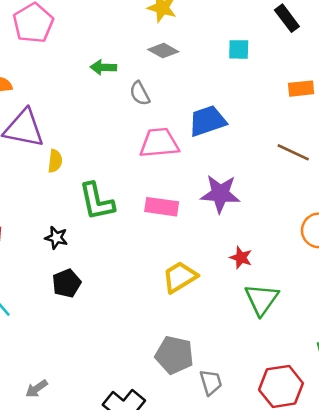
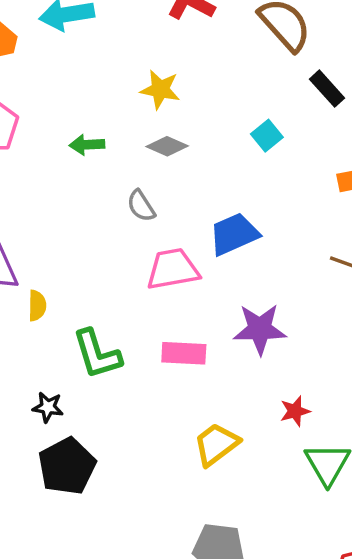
cyan square: (239, 49) -> (267, 136), turned -35
green arrow: (103, 67) -> (87, 145), moved
red star: (241, 258) -> (295, 411), turned -30
black pentagon: (67, 283) -> (67, 466), size x1.5

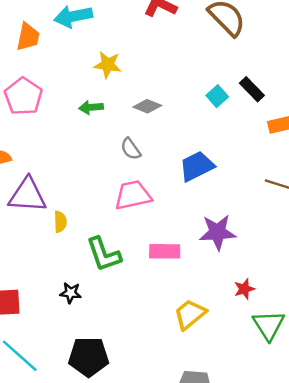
yellow star: (160, 89) -> (108, 65), moved
black rectangle: (327, 89) -> (252, 89), moved
pink trapezoid: (173, 269) -> (133, 195), moved
black pentagon: (67, 466) -> (89, 357), moved, turned 30

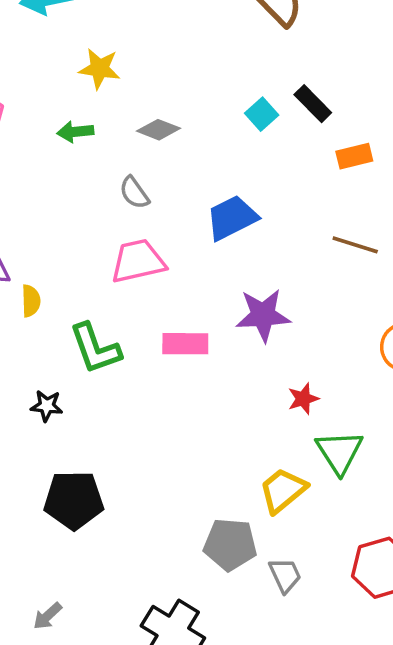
yellow trapezoid: (190, 314) -> (283, 490), moved

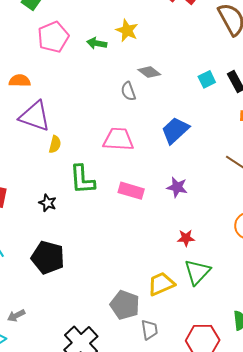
green arrow: (75, 132) -> (97, 43), moved
gray semicircle: (134, 193) -> (128, 91), moved
blue trapezoid: (232, 218) -> (175, 130), turned -32
purple star: (263, 315) -> (177, 187), size x0.7

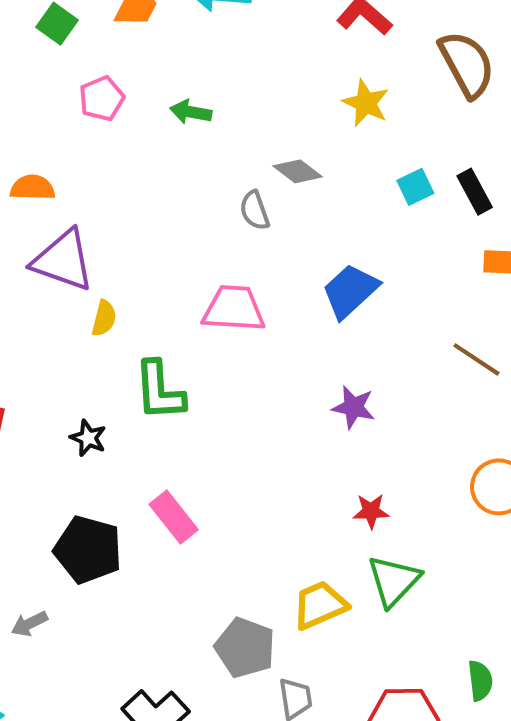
yellow star: (127, 30) -> (366, 103), moved
pink pentagon: (53, 37) -> (102, 99), size x0.7
pink rectangle: (131, 191) -> (174, 517), moved, turned 35
gray arrow: (16, 316) -> (29, 624), moved

